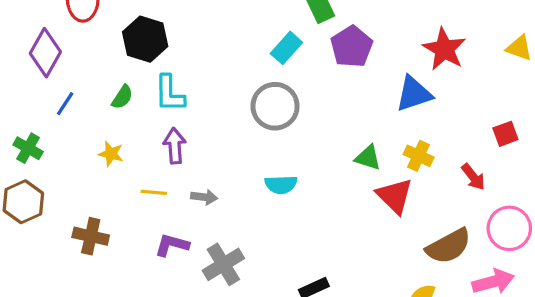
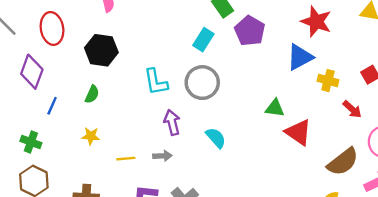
cyan L-shape: (170, 94) -> (156, 82), moved
purple arrow: (175, 146) -> (172, 122), moved
yellow cross: (419, 156) -> (328, 81), moved
cyan semicircle: (281, 185) -> (216, 138), turned -120

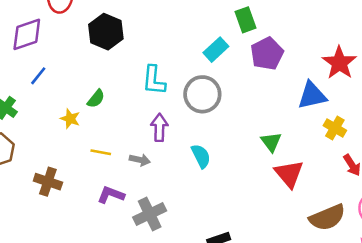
purple diamond: (32, 72) -> (27, 34), turned 36
green semicircle: (92, 94) -> (96, 99), moved
green triangle: (275, 108) -> (271, 142), turned 30

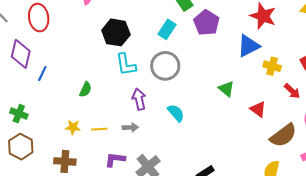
black hexagon: (106, 32) -> (116, 32), moved
purple diamond: (27, 34) -> (21, 54), turned -44
blue line: (38, 76) -> (42, 73), moved
yellow star: (70, 119) -> (73, 127), moved
red triangle: (289, 174) -> (258, 109), moved, size x0.7

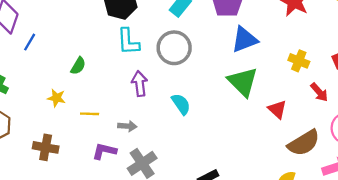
blue triangle: (248, 46) -> (244, 40), moved
green triangle: (226, 89) -> (243, 82), size x1.6
yellow star: (73, 127) -> (56, 98), moved
gray arrow: (130, 127) -> (127, 126), moved

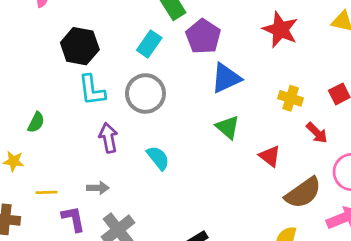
green triangle: (243, 82) -> (228, 127), size x0.7
yellow line: (90, 114) -> (46, 192), moved
purple L-shape: (104, 151) -> (73, 219), turned 70

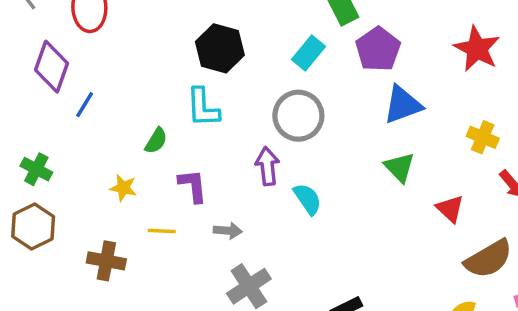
cyan L-shape: (92, 90) -> (203, 107), moved
purple arrow: (108, 138) -> (267, 166), moved
purple L-shape: (73, 219) -> (193, 186), moved

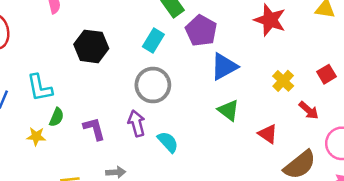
cyan L-shape: (203, 107) -> (40, 88), moved
yellow cross: (483, 137) -> (283, 81), turned 30
purple L-shape: (193, 186) -> (94, 129), moved
yellow star: (123, 188) -> (36, 136), moved

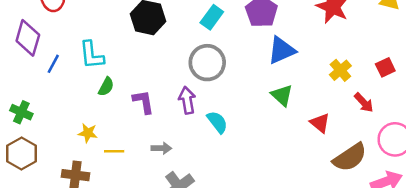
yellow star: (36, 136) -> (88, 133), moved

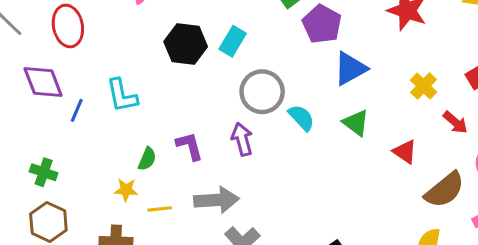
cyan rectangle: (212, 17) -> (233, 41), moved
purple diamond: (28, 38) -> (43, 82), turned -32
green semicircle: (106, 87) -> (147, 159), moved
cyan semicircle: (217, 122) -> (301, 118), moved
gray arrow: (161, 148) -> (216, 200), size x1.8

